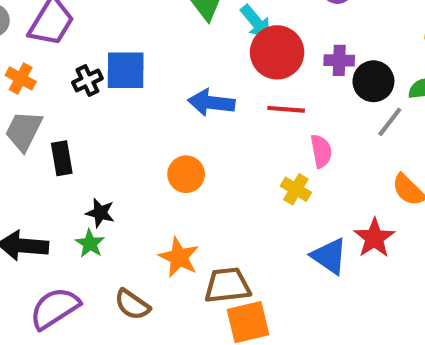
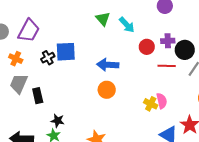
red circle: (277, 52) -> (147, 47), moved, size x0.6
red line: (286, 109) -> (167, 66), moved
pink semicircle: (321, 151) -> (162, 101), moved
orange circle: (186, 174) -> (107, 90), moved

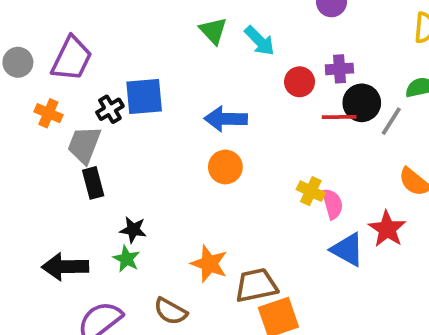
black circle: (185, 50) -> (362, 103), moved
gray trapezoid: (19, 84) -> (84, 145), moved
pink semicircle: (162, 101) -> (332, 204), moved

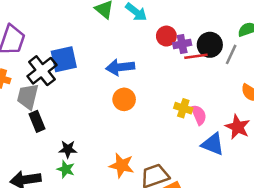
purple cross: (339, 69) -> (182, 44), moved
black cross: (110, 109) -> (42, 71), size x1.6

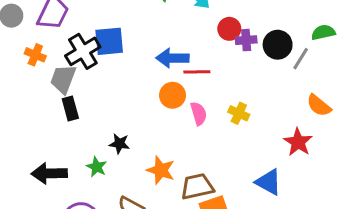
red line: (196, 56) -> (197, 72), moved
pink semicircle: (199, 115) -> (199, 114), moved
blue triangle: (213, 144) -> (268, 182), moved
black star: (68, 149) -> (119, 144), moved

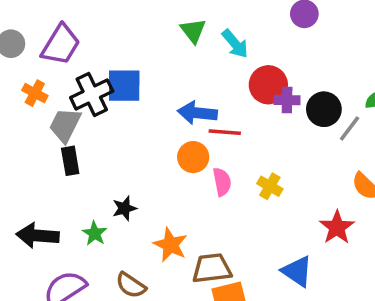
red circle: (229, 29) -> (268, 85), size x1.4
black star: (119, 144) -> (124, 208), turned -30

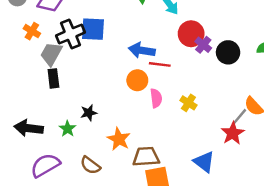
purple cross: (287, 100) -> (203, 45), turned 35
gray line: (350, 128) -> (239, 117), moved

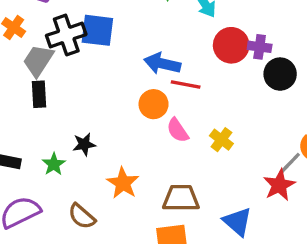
purple cross: (203, 45) -> (260, 47), moved, turned -35
pink semicircle: (156, 98) -> (178, 130), turned 150
brown trapezoid: (146, 157) -> (181, 198), moved

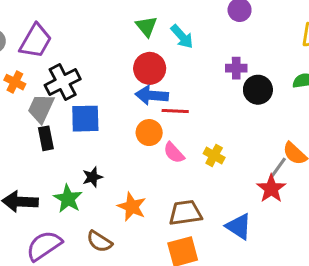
blue square: (97, 30) -> (85, 119), moved
red circle: (231, 45) -> (150, 68), moved
green star: (54, 164) -> (68, 199), size x1.4

